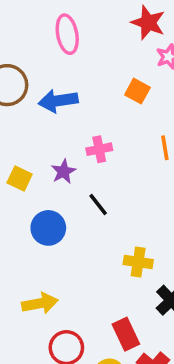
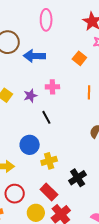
blue circle: (48, 228) -> (30, 145), moved
yellow cross: (138, 262) -> (49, 161), moved, turned -35
red rectangle: (126, 334) -> (49, 192), turned -30

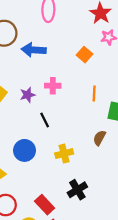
yellow cross: (49, 161) -> (64, 154), moved

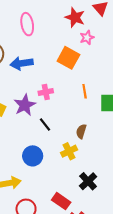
orange square: (85, 55) -> (68, 58), size x1.5
purple star: (28, 95) -> (25, 105), size x1.5
brown semicircle: (99, 138) -> (81, 131), moved

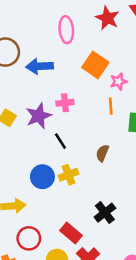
pink ellipse: (27, 24) -> (66, 30), moved
pink star: (87, 38) -> (119, 81), moved
yellow cross: (69, 151) -> (68, 175), moved

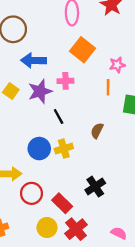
orange square: (95, 65) -> (82, 50), moved
blue arrow: (40, 66) -> (34, 60), moved
red circle: (29, 238) -> (32, 193), moved

